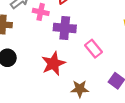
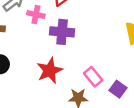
pink rectangle: (93, 49) -> (93, 77), moved

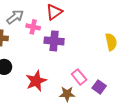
red star: (50, 70) -> (36, 81), moved

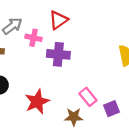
purple square: (99, 87) -> (112, 109), turned 32

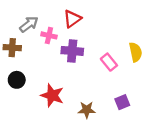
pink rectangle: (88, 97) -> (109, 62), moved
red star: (37, 102) -> (52, 95), turned -30

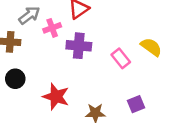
pink cross: (49, 35) -> (52, 28), turned -32
yellow semicircle: (136, 52) -> (151, 47), turned -42

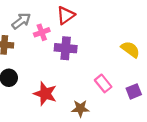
pink rectangle: (121, 58) -> (103, 83), moved
purple square: (136, 104) -> (134, 91), moved

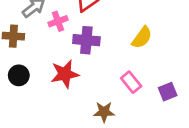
yellow semicircle: (130, 49) -> (142, 37), moved, turned 90
red star: (45, 94) -> (65, 74), moved, turned -30

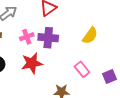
pink cross: (58, 21) -> (27, 37), moved

